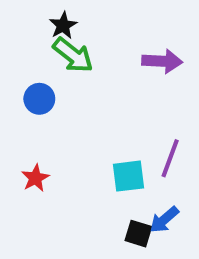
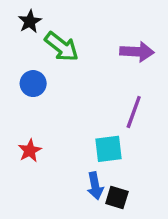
black star: (63, 25) -> (30, 22), moved
purple line: (170, 158) -> (134, 112), moved
blue arrow: (164, 220) -> (95, 186), moved, turned -60

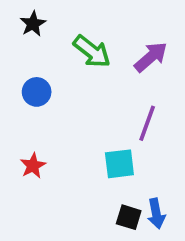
green arrow: (62, 47) -> (92, 51), moved
purple arrow: (137, 52) -> (151, 57), turned -44
blue arrow: (95, 186) -> (156, 214), moved

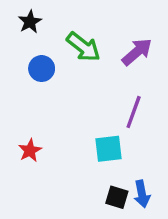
blue circle: (37, 92) -> (42, 69), moved

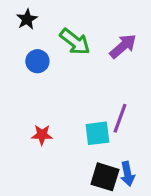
purple line: (134, 112) -> (120, 118), moved
red star: (30, 150) -> (42, 135), moved, turned 30
black square: (117, 197) -> (105, 177), size x1.4

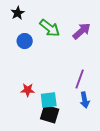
cyan square: (97, 133) -> (49, 100), moved
blue arrow: (127, 174) -> (85, 100), moved
black square: (105, 177) -> (50, 114), moved

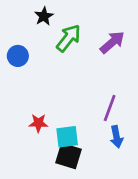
black star: (18, 13) -> (44, 16), moved
green arrow: (50, 28) -> (69, 38), turned -90
blue circle: (25, 41) -> (18, 56), moved

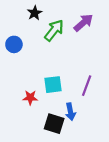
purple arrow: (112, 42) -> (83, 23), moved
cyan square: (67, 137) -> (53, 85), moved
blue arrow: (116, 137) -> (70, 112), moved

